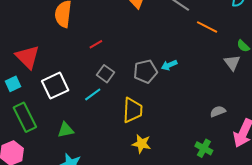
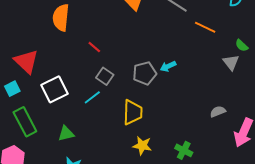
red line: (96, 44) -> (94, 47), turned 72
green cross: (204, 148) -> (184, 150), moved

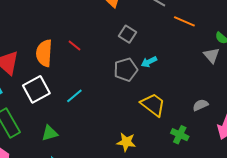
orange semicircle: (61, 18) -> (44, 53), moved
gray square: (105, 76) -> (128, 34), moved
yellow trapezoid: (133, 112) -> (153, 105), moved, turned -52
green cross: (184, 150) -> (180, 135), moved

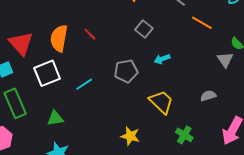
gray pentagon: (126, 70) -> (126, 71), moved
gray semicircle: (200, 105) -> (208, 96), moved

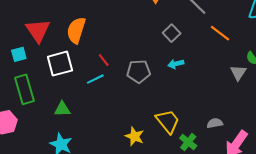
gray square: (144, 29) -> (172, 33), moved
red line: (90, 34) -> (104, 60), moved
gray semicircle: (208, 96) -> (215, 123), moved
yellow trapezoid: (161, 102) -> (168, 121), moved

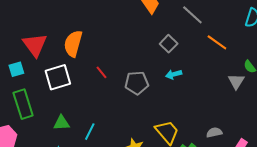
cyan line: (95, 79) -> (90, 132), moved, turned -36

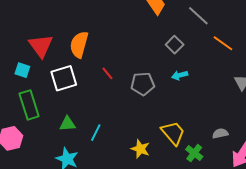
cyan square: (16, 69) -> (22, 70), turned 35

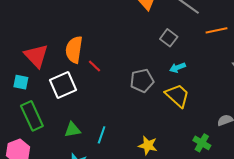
orange line: (223, 43) -> (216, 30), turned -40
red line: (107, 73) -> (94, 66), moved
yellow trapezoid: (173, 133) -> (177, 96), moved

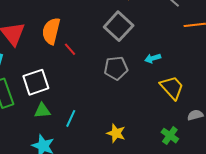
gray square: (169, 38) -> (119, 26), moved, size x1.6
white square: (63, 85) -> (36, 82), moved
yellow trapezoid: (177, 96) -> (172, 88), moved

